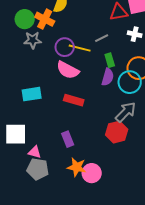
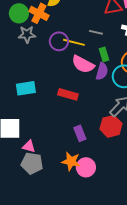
gray line: (102, 38) -> (96, 32), turned 40
pink semicircle: (68, 70) -> (83, 64), moved
purple rectangle: (68, 139) -> (80, 133), moved

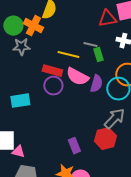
purple circle: (59, 41) -> (53, 86), moved
green rectangle: (104, 54) -> (98, 55), moved
red rectangle: (68, 94) -> (52, 71), moved
pink triangle: (29, 146) -> (18, 152), moved

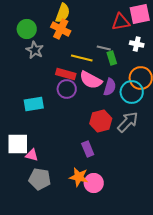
orange cross: (33, 26) -> (61, 29), moved
gray star: (21, 47) -> (35, 50), turned 30
red hexagon: (105, 139) -> (101, 121), moved

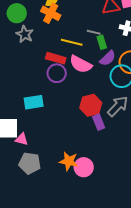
purple semicircle: (110, 87) -> (108, 58), moved, turned 30
cyan rectangle: (34, 104) -> (34, 102), moved
purple rectangle: (88, 149) -> (99, 122), moved

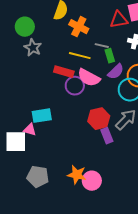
orange cross: (51, 13) -> (79, 27), moved
purple circle: (57, 73) -> (75, 86), moved
pink triangle: (22, 139) -> (30, 130), moved

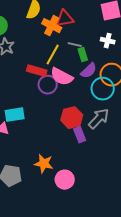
red triangle: (119, 20) -> (65, 19), moved
yellow line: (80, 56) -> (53, 55), turned -75
orange star: (77, 175) -> (44, 164), moved

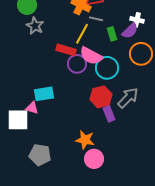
gray line: (75, 45) -> (96, 19), moved
purple semicircle: (89, 71) -> (130, 31), moved
cyan circle: (103, 89) -> (107, 68), moved
orange star: (44, 164) -> (85, 140), moved

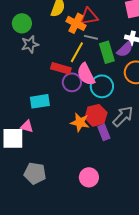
gray star: (35, 26) -> (30, 44), turned 30
green rectangle: (112, 34) -> (107, 52), size x1.5
pink semicircle: (91, 56) -> (86, 74), turned 35
cyan rectangle: (44, 94) -> (40, 101), moved
orange star: (85, 140) -> (80, 122), moved

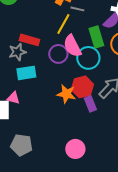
gray star: (30, 44) -> (17, 52), moved
green rectangle: (107, 52) -> (96, 37), moved
red rectangle: (61, 68) -> (29, 40), moved

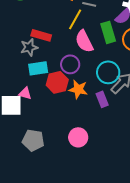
purple circle: (58, 54) -> (70, 64), moved
cyan circle: (88, 58) -> (108, 72), moved
red hexagon: (82, 87) -> (57, 82), moved
pink circle: (75, 149) -> (78, 137), moved

